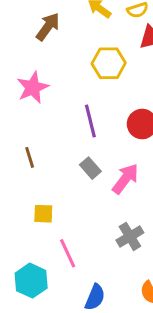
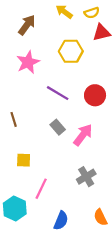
pink star: (33, 88) -> (28, 62), moved
purple line: (90, 121) -> (58, 93), turned -45
pink line: (68, 253) -> (41, 189), turned 50

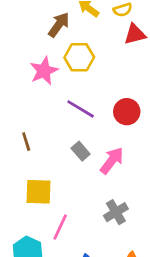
brown arrow: (27, 25) -> (59, 25), moved
yellow hexagon: (71, 51) -> (79, 57), moved
yellow square: (24, 160) -> (38, 192), size x1.5

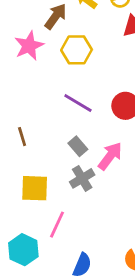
pink star: (44, 71) -> (29, 46), moved
gray cross: (116, 212) -> (82, 178), moved

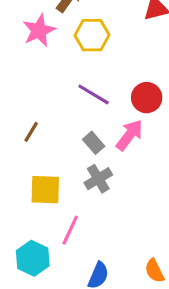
brown line: (22, 137) -> (31, 132), turned 48
pink arrow: (110, 156) -> (129, 135), moved

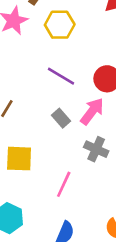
gray cross: (98, 179) -> (96, 149), moved, turned -35
pink line: (70, 230) -> (64, 184), moved

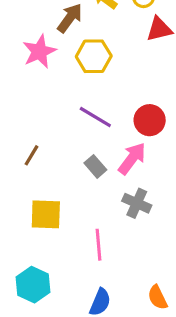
pink line: (64, 184) -> (98, 245), turned -30

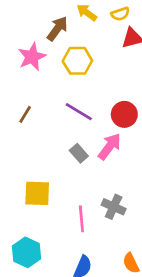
brown line: (31, 155) -> (25, 114), moved
gray cross: (137, 203) -> (114, 207), moved

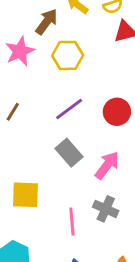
purple line: (79, 112) -> (69, 109), turned -68
pink arrow: (110, 147) -> (107, 165), moved
gray rectangle: (79, 153) -> (69, 153), size x1.4

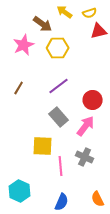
brown arrow: (47, 22) -> (43, 24), turned 90
red circle: (117, 112) -> (93, 100), moved
yellow square: (25, 195) -> (43, 146), moved

